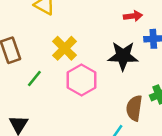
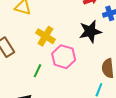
green line: (34, 79) -> (37, 71), moved

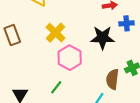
green line: (37, 71) -> (56, 87), moved

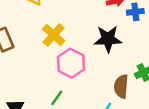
blue cross: (127, 23) -> (135, 12), moved

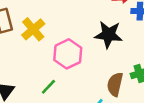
yellow cross: (54, 35) -> (33, 29), moved

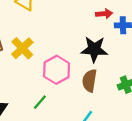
brown semicircle: (115, 84) -> (90, 81), moved

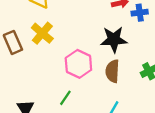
yellow cross: (22, 48) -> (42, 33), moved

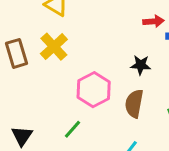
black star: (114, 39) -> (141, 65), size x0.6

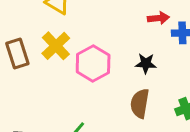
pink hexagon: (94, 90) -> (93, 64), moved

